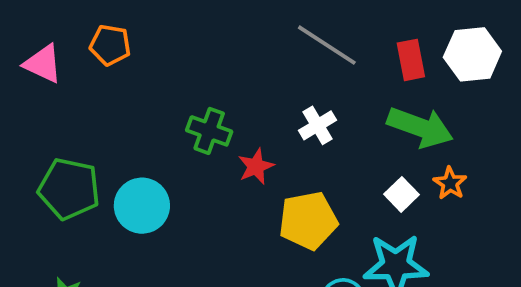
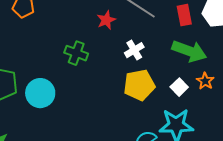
red star: (256, 166) -> (106, 20), moved
yellow pentagon: (308, 221) -> (139, 85), moved

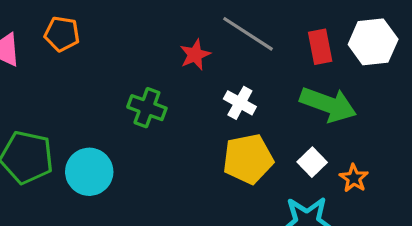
white cross: (134, 50) -> (240, 103), turned -30
orange star: (205, 81) -> (354, 178), moved

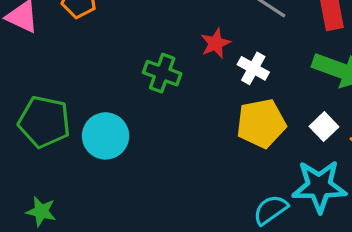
red star: (195, 55) -> (216, 43), moved

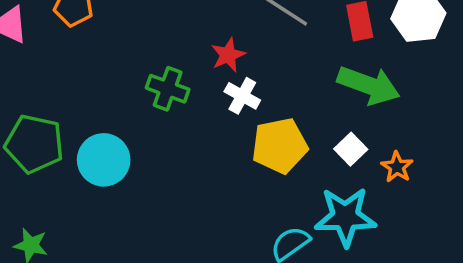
white cross: (253, 68) -> (242, 96), moved

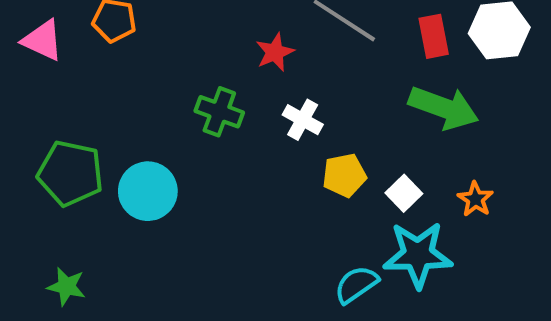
red star: (228, 55) -> (275, 52), moved
yellow pentagon: (280, 146) -> (344, 175), size x0.7
white square: (351, 149) -> (404, 193), moved

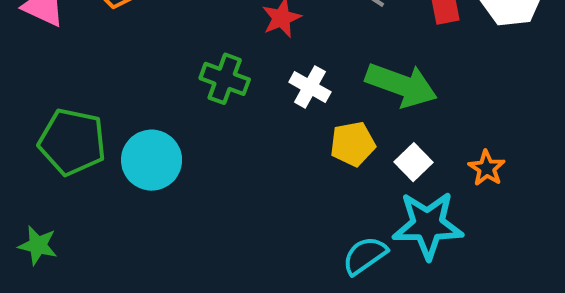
green arrow: (444, 108) -> (401, 85), moved
green star: (66, 286) -> (38, 245), moved

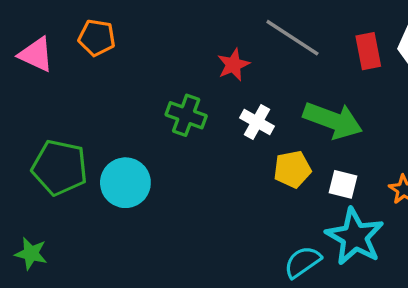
white square: (414, 162) -> (343, 184), turned -32
cyan star: (428, 225) -> (355, 237), turned 30

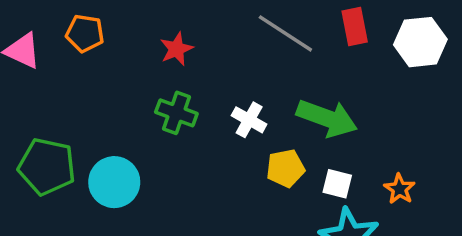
red rectangle: (368, 51) -> (355, 26), moved
red star: (233, 65) -> (176, 49), moved

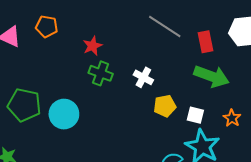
red rectangle: (355, 26) -> (205, 42), moved
red star: (176, 49) -> (92, 46), moved
green arrow: (327, 118) -> (212, 76), moved

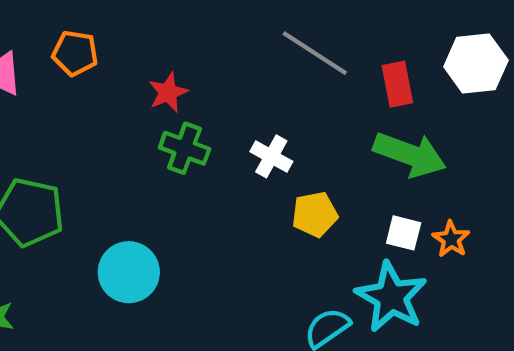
cyan circle: (64, 114) -> (129, 272), moved
white square: (195, 115) -> (404, 233), moved

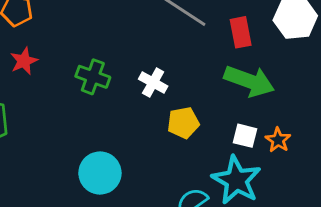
red star: (168, 92) -> (24, 61), moved
cyan circle: (129, 272) -> (100, 173), moved

